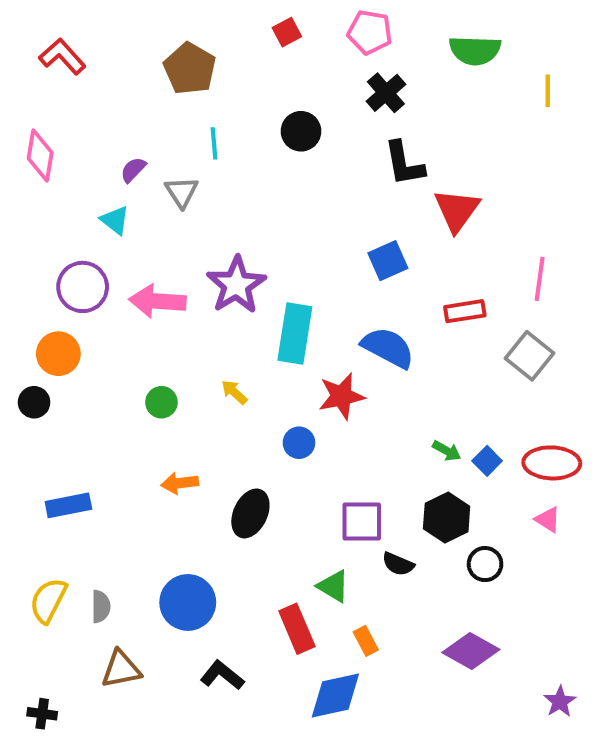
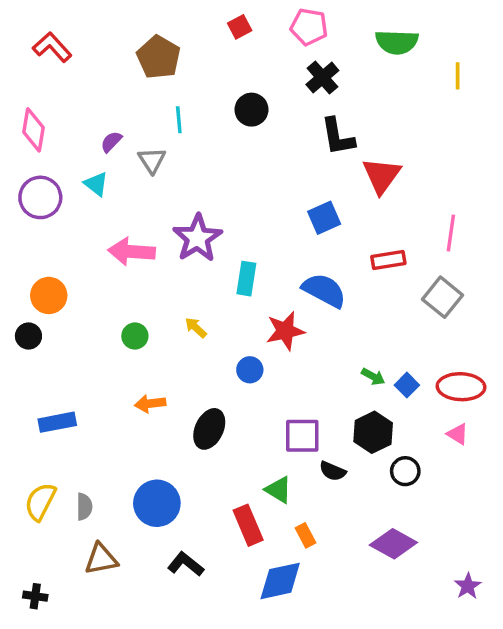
purple circle: (83, 287) -> (40, 197), moved
cyan rectangle: (295, 333) -> (246, 279), size x0.7

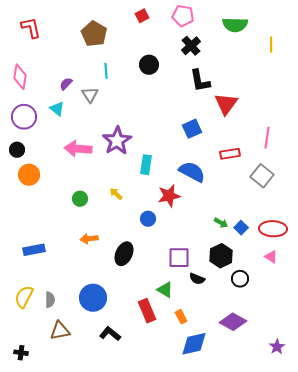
red L-shape: (52, 47) -> (31, 28), turned 30
black circle: (28, 336) -> (17, 150), moved
blue diamond: (280, 581) -> (194, 344), moved

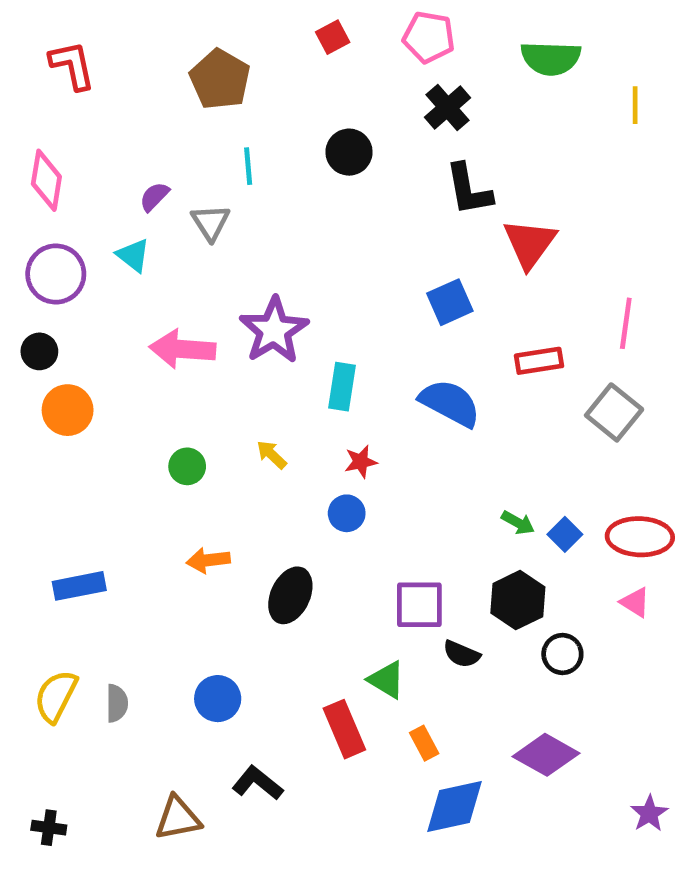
red star: (169, 196) -> (361, 462), moved, size x0.6
blue circle: (93, 298) -> (218, 699), size x0.7
brown triangle: (60, 331) -> (178, 818), moved

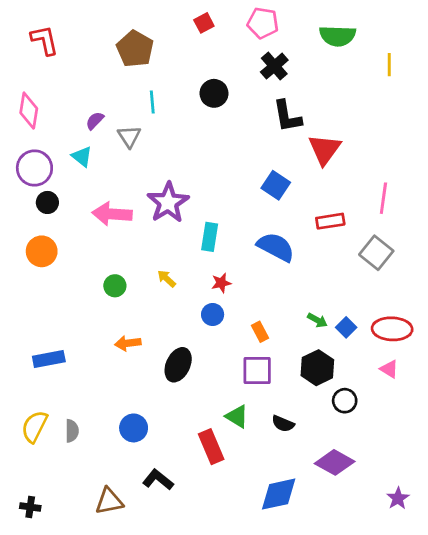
blue square: (450, 302) -> (276, 185), turned -32
black circle: (39, 351) -> (47, 202), moved
black semicircle: (462, 654) -> (283, 424), moved
orange rectangle: (424, 743) -> (260, 332), moved

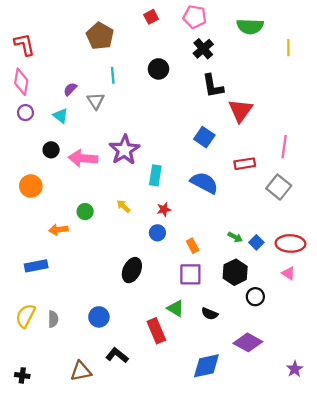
red L-shape: (45, 40) -> (24, 44), moved
purple circle: (34, 168) -> (25, 113), moved, size x0.6
black circle: (47, 202) -> (51, 150), moved
orange arrow: (128, 343) -> (58, 230), moved

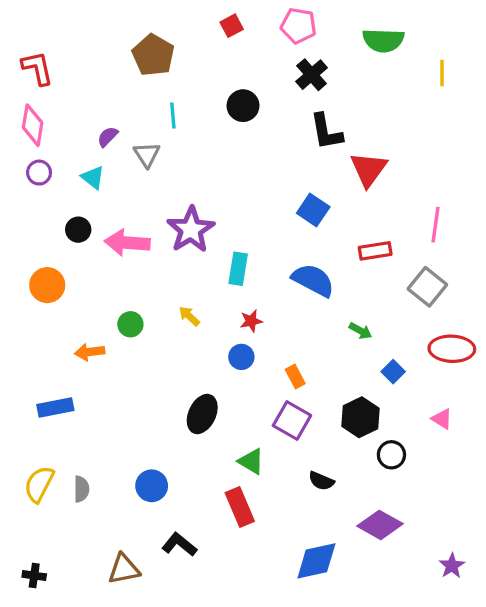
green arrow: (235, 237) -> (360, 331), moved
red ellipse: (290, 243) -> (452, 349), moved
purple square: (190, 274) -> (292, 421), turned 30
green triangle: (176, 308) -> (251, 461), moved

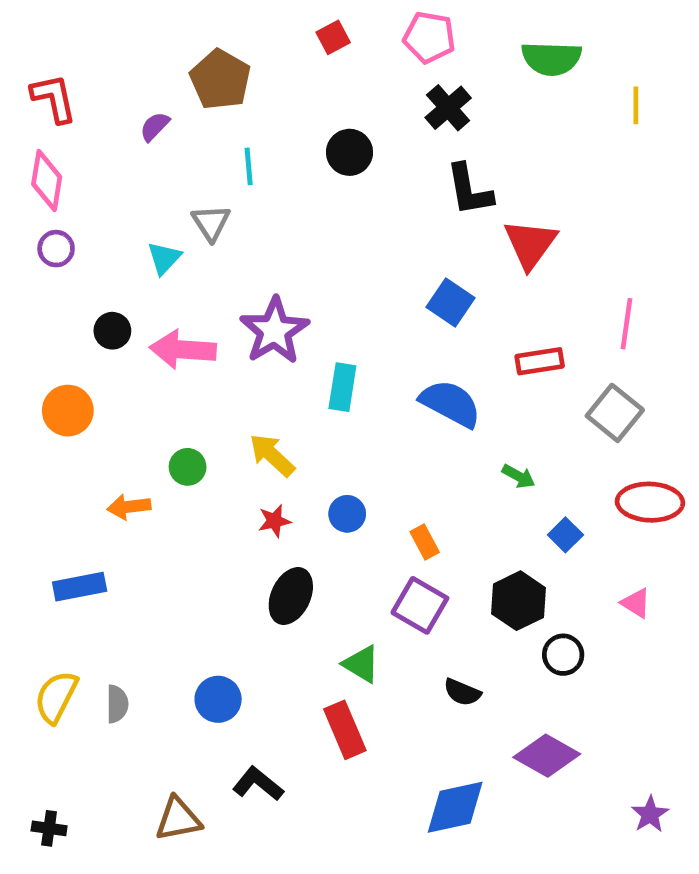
purple semicircle: (108, 137) -> (155, 126), moved
cyan triangle: (93, 177) -> (164, 258), moved, turned 35
yellow arrow: (189, 316) -> (272, 455), size x1.5
red star: (251, 321) -> (274, 521), moved

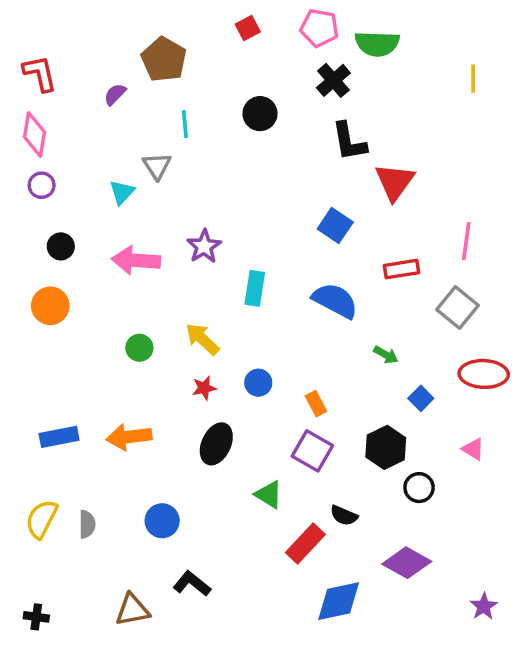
green semicircle: (551, 58) -> (377, 44), moved
black circle: (112, 331) -> (61, 246), moved
purple star: (274, 331) -> (204, 246), size x0.7
orange arrow: (129, 507) -> (129, 437), moved, size x1.4
red rectangle: (345, 730) -> (305, 543), moved, turned 66

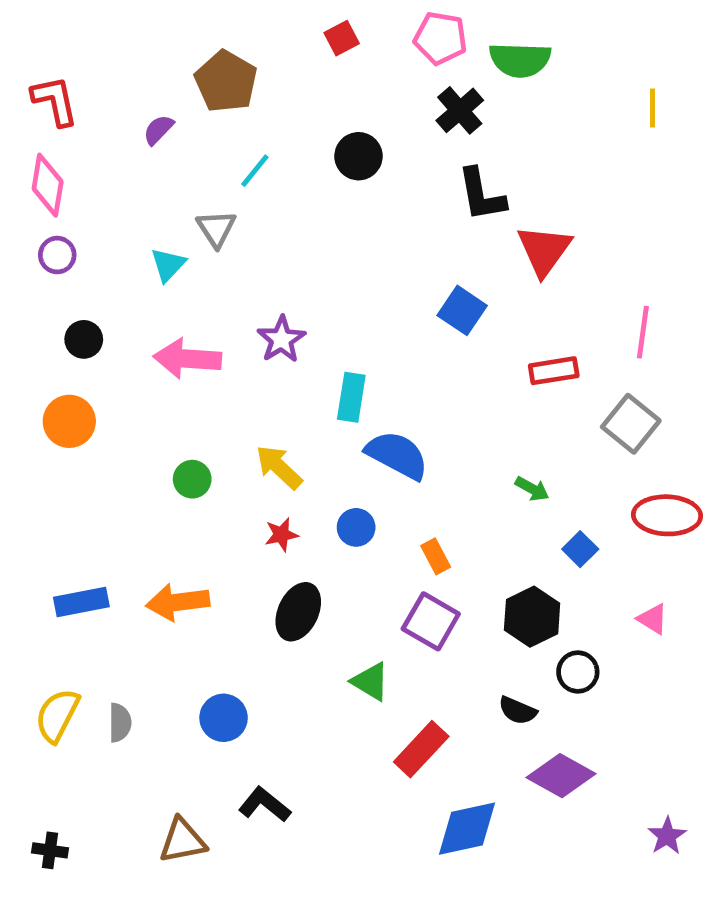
cyan line: (185, 124) -> (255, 171), turned 44
blue semicircle: (335, 301) -> (397, 455), moved
black semicircle: (344, 516) -> (518, 711), moved

